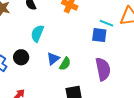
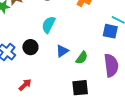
green semicircle: (65, 64) -> (82, 58), moved

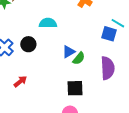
cyan semicircle: (49, 25) -> (48, 23), turned 60
blue triangle: (62, 51) -> (69, 52), moved

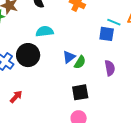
black circle: (28, 44) -> (28, 55), size x1.5
purple semicircle: (108, 68) -> (110, 68), size x0.7
red arrow: (20, 81) -> (16, 97), moved

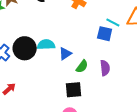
cyan semicircle: (45, 31) -> (46, 45), moved
green semicircle: (80, 62) -> (82, 66), moved

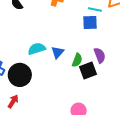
black circle: (25, 48) -> (20, 75), moved
black square: (73, 90) -> (88, 70), moved

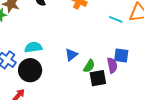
blue square: (90, 22) -> (121, 55), moved
cyan semicircle: (37, 49) -> (33, 47), moved

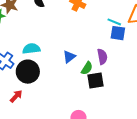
blue square: (121, 55) -> (118, 33), moved
purple semicircle: (112, 65) -> (102, 57), moved

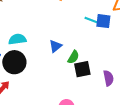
cyan line: (114, 22) -> (91, 20), moved
purple semicircle: (102, 57) -> (108, 78), moved

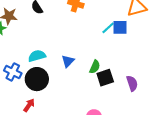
cyan line: (91, 20) -> (108, 28), turned -56
blue triangle: (55, 46) -> (68, 61), moved

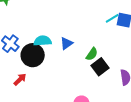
cyan semicircle: (37, 56) -> (43, 41), moved
black square: (105, 78) -> (100, 67), turned -30

